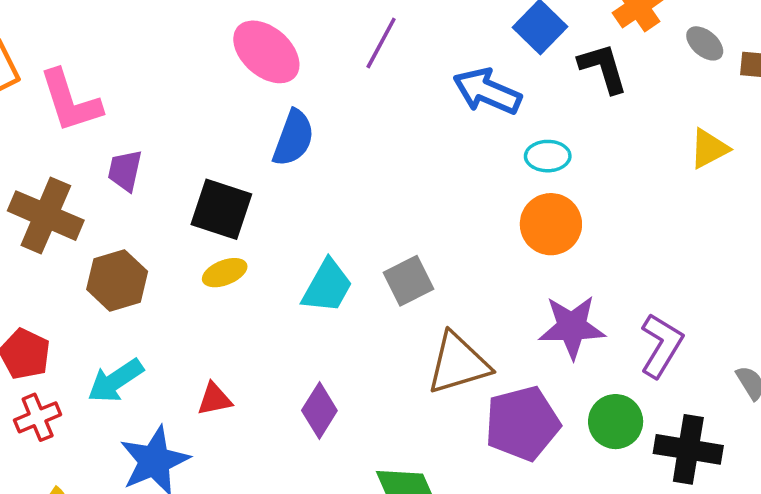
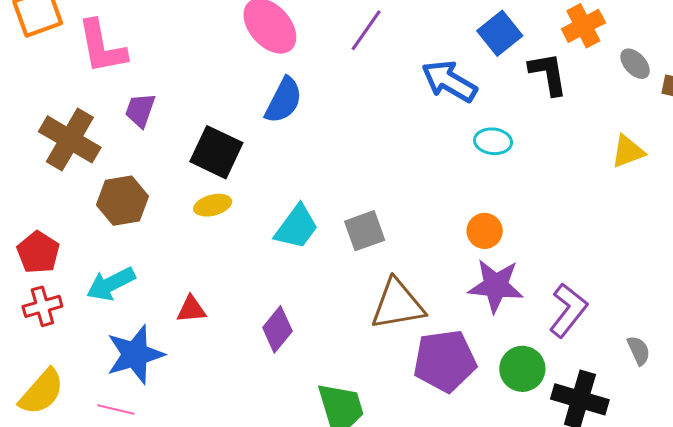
orange circle: (551, 224) -> (485, 231), moved, size x0.7

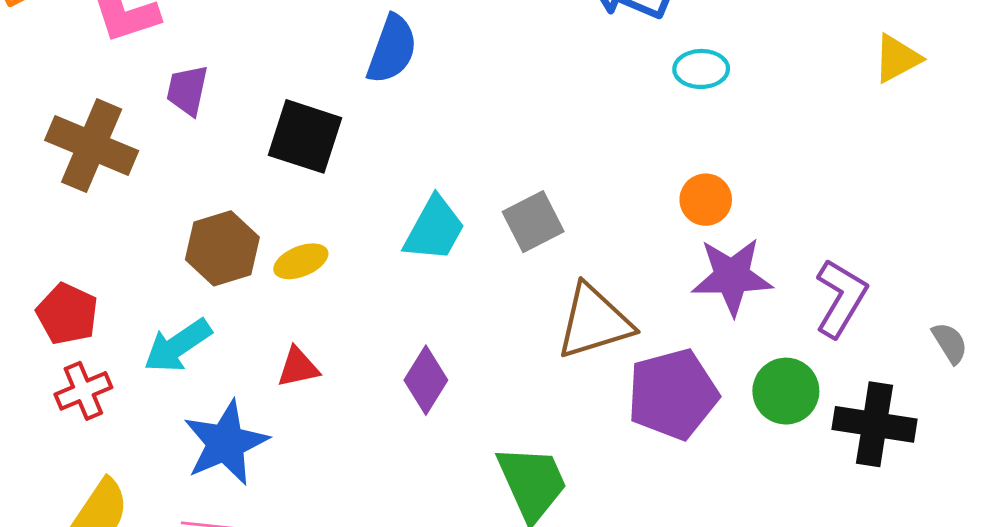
brown hexagon: (122, 201) -> (222, 248), moved
yellow ellipse: (213, 205) -> (301, 261), moved

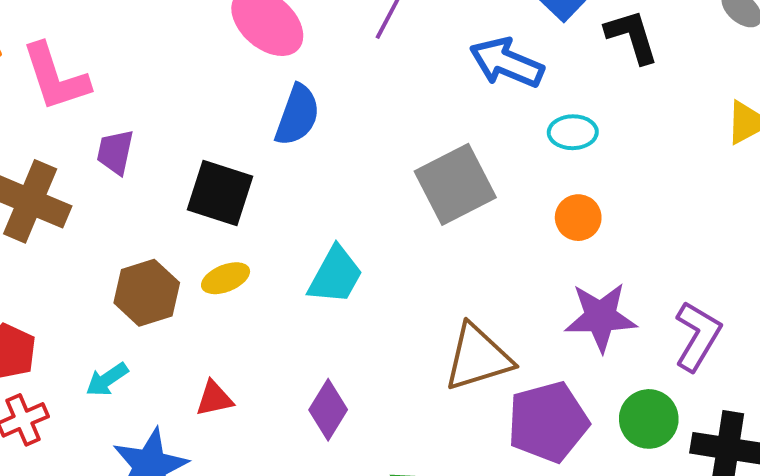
orange circle: (706, 200) -> (578, 218), moved
gray square: (533, 222) -> (455, 184), moved, size x1.5
yellow ellipse: (301, 261) -> (226, 278), moved
cyan arrow: (178, 346) -> (107, 379), size x0.7

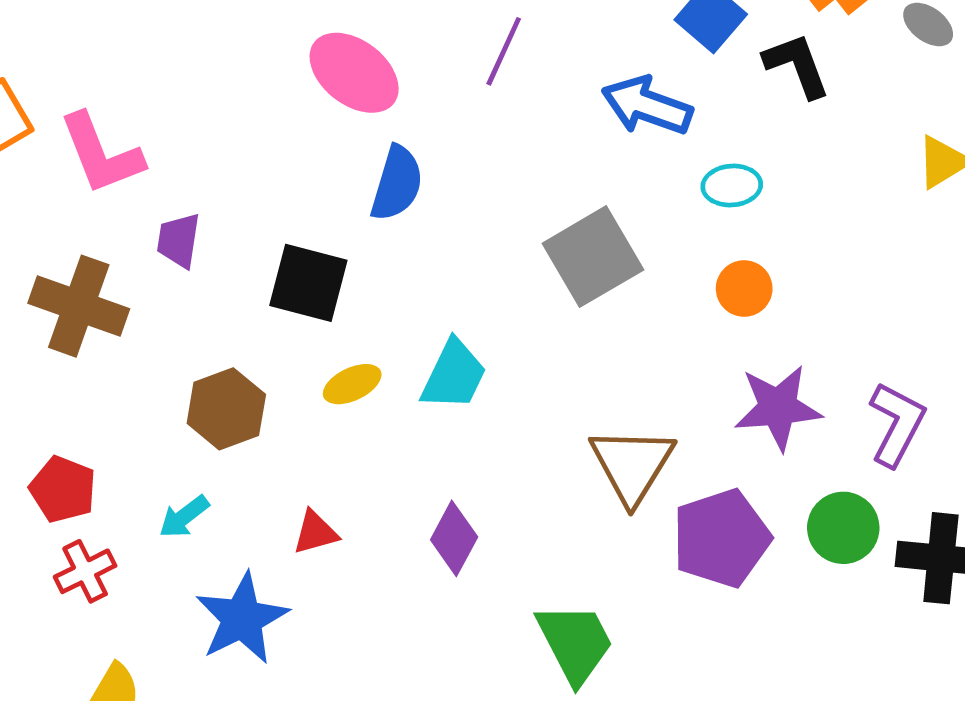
yellow ellipse: (226, 278) -> (352, 384), moved
brown triangle: (478, 358) -> (632, 465), turned -38

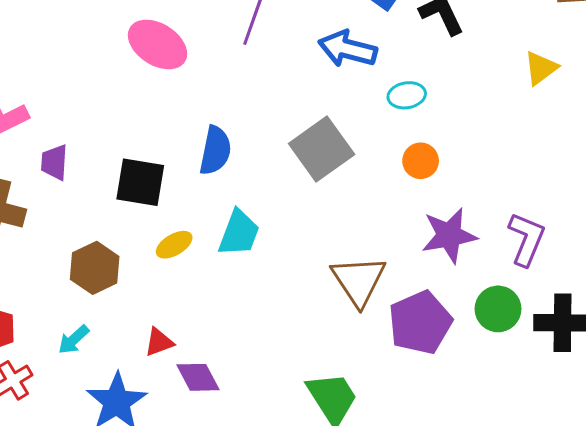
blue semicircle: (397, 183) -> (215, 151), moved
purple diamond: (454, 538) -> (198, 377), moved, turned -51

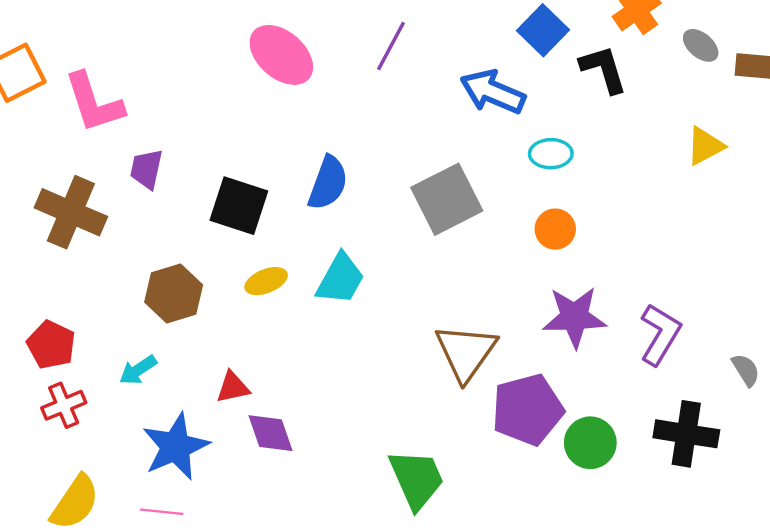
green circle: (498, 309) -> (590, 443), moved

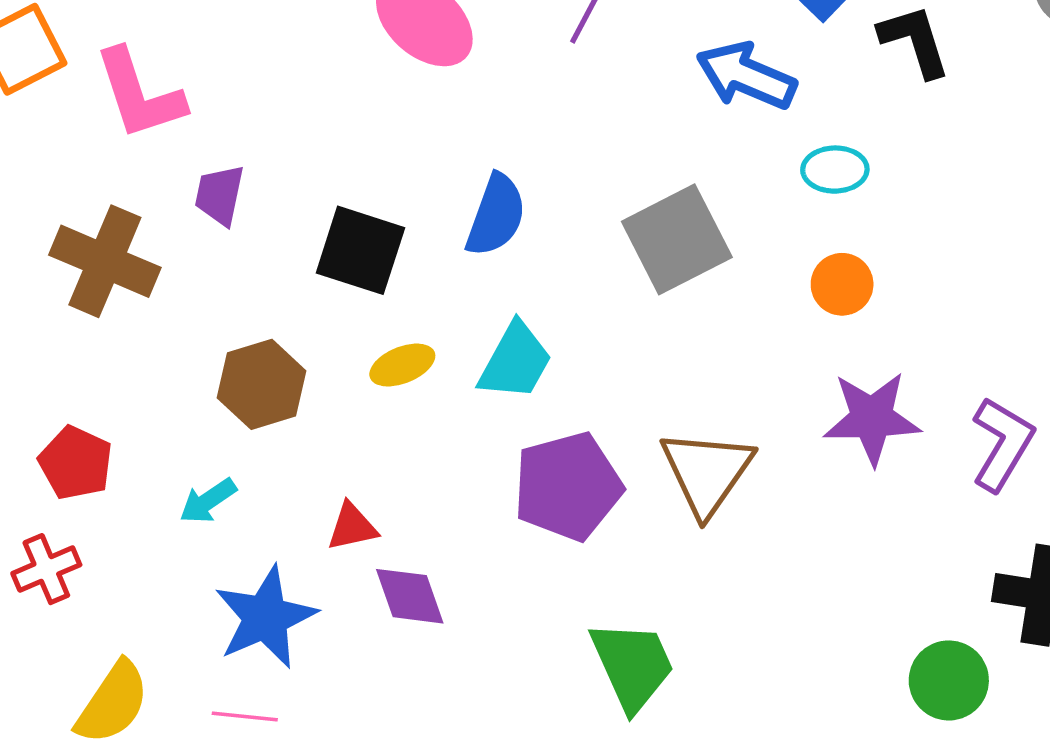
red cross: (64, 405) -> (46, 569), moved
purple pentagon: (528, 410) -> (568, 486), moved
green circle: (590, 443) -> (949, 680), moved

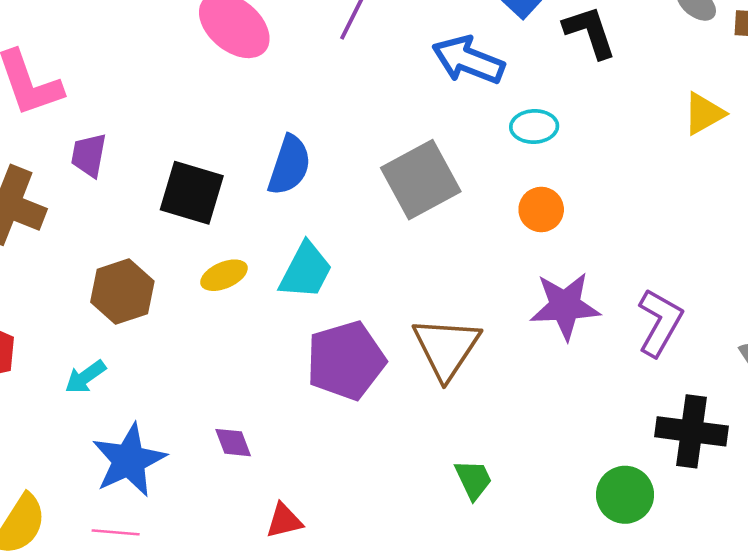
red triangle: (352, 527) -> (284, 521), moved
purple diamond: (410, 596) -> (233, 443), size x0.7
green trapezoid: (632, 665) -> (473, 480), moved, size x0.6

